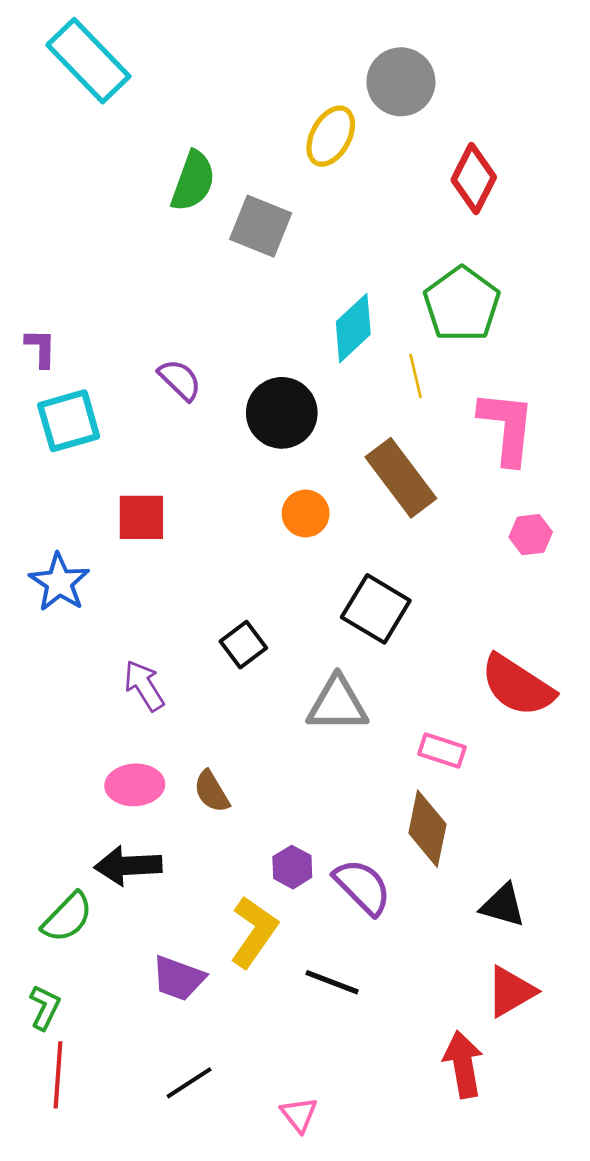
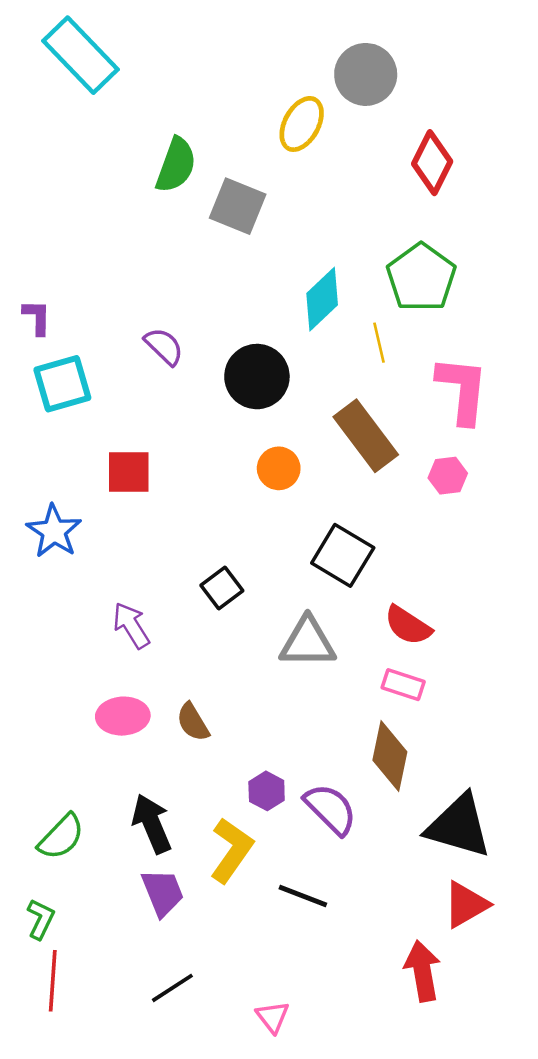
pink hexagon: (531, 535) -> (448, 476), moved
red semicircle: (517, 686) -> (408, 625), moved, size x0.7
black arrow: (128, 866) -> (152, 824), moved, turned 70
black triangle: (503, 905) -> (459, 826), size x1.6
purple trapezoid: (178, 978) -> (163, 892), turned -132

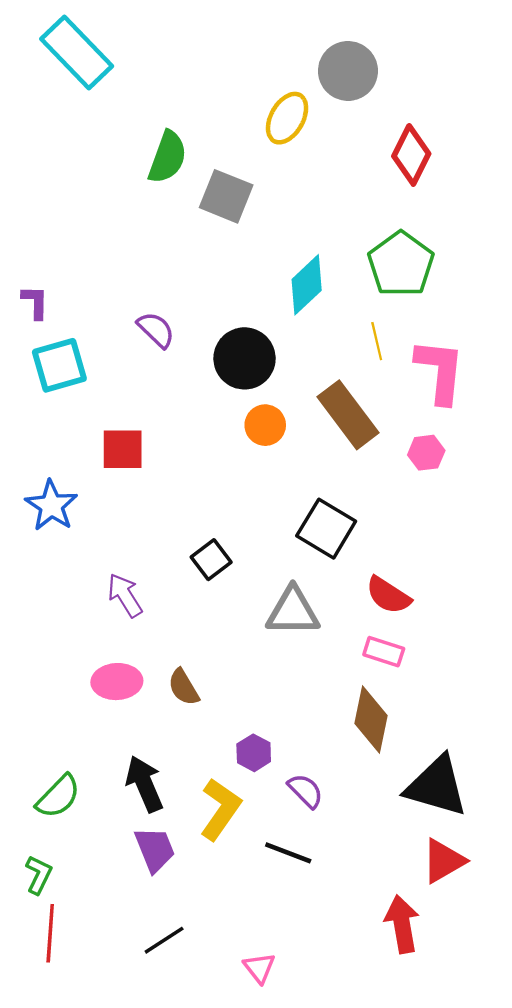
yellow line: (379, 343) -> (377, 341), moved
orange circle: (279, 468) -> (265, 425), moved
purple semicircle: (331, 809) -> (305, 791), moved, size x0.7

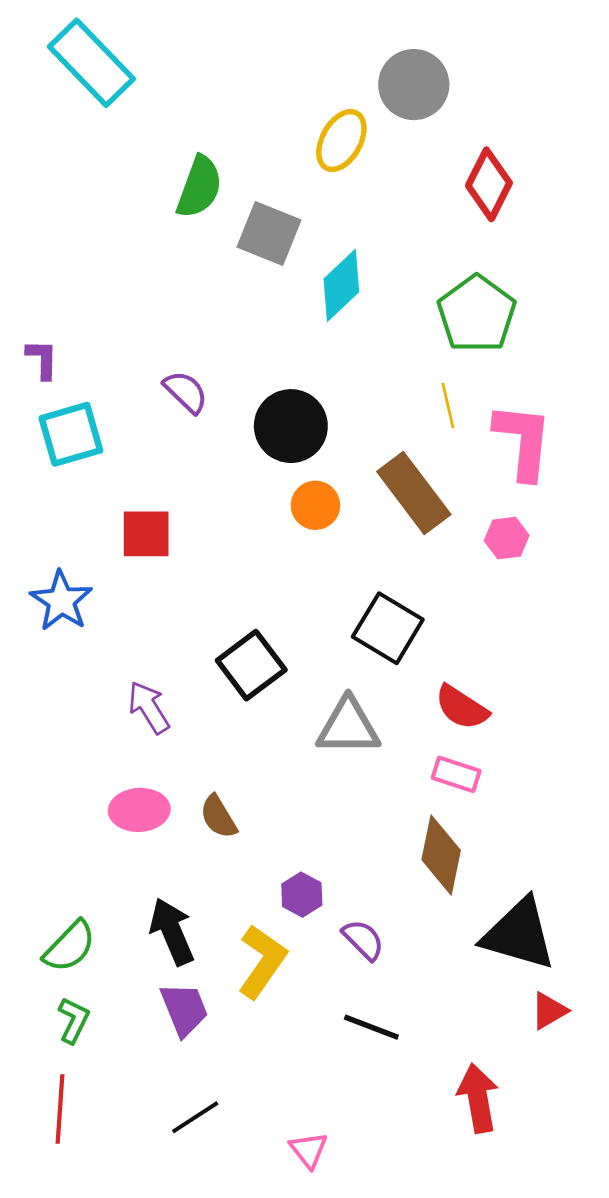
cyan diamond: (307, 285) -> (341, 285), moved
black square: (211, 560) -> (251, 665), size x1.4
black line: (288, 853) -> (371, 1027), moved
red triangle: (443, 861) -> (549, 1011), moved, size x0.7
green L-shape: (39, 875) -> (74, 1020), moved

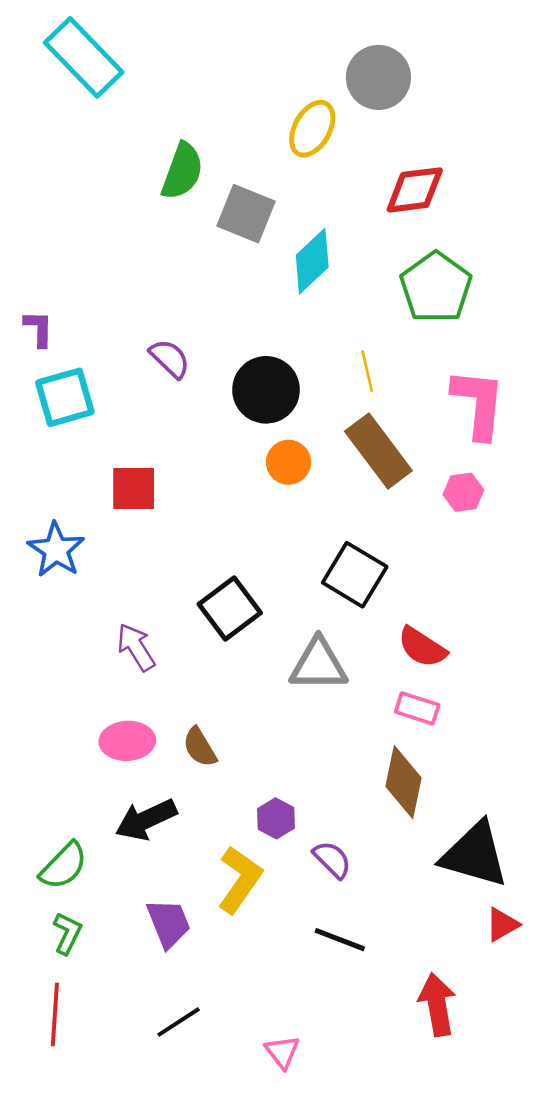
red diamond: (489, 184) -> (415, 190), moved, turned 56
yellow line: (448, 406) -> (367, 371), moved
black arrow: (172, 931) -> (146, 820), moved, turned -92

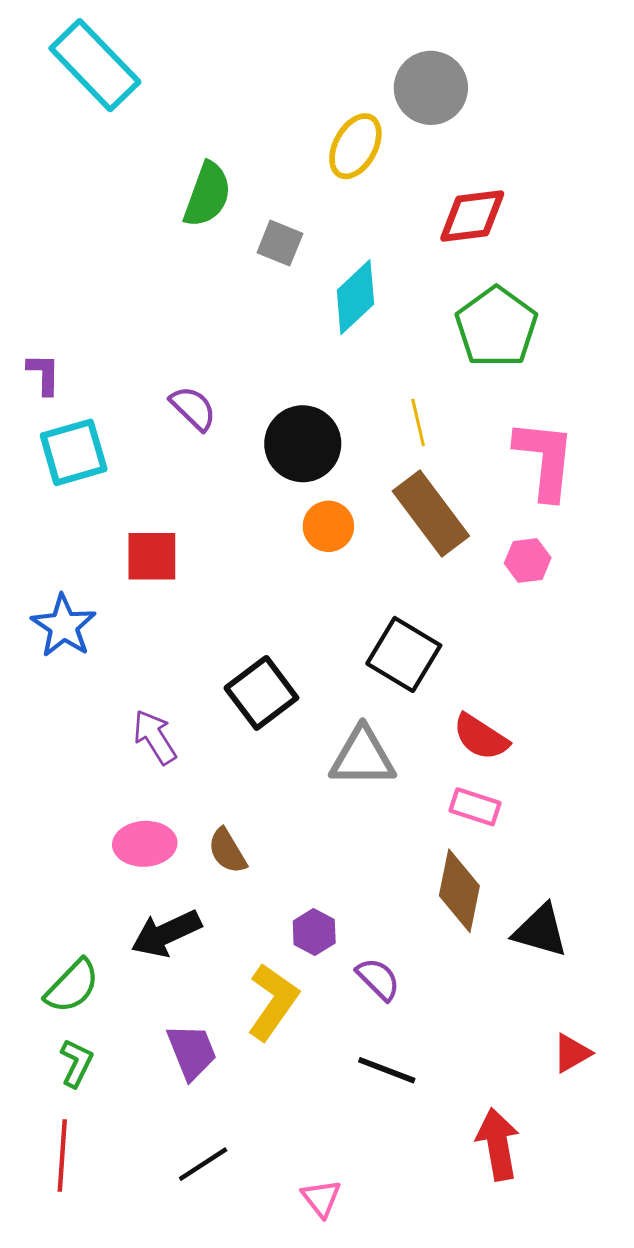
gray square: (246, 214) -> (280, 243), size x0.7
black triangle: (475, 855) -> (541, 931), moved, size x0.7

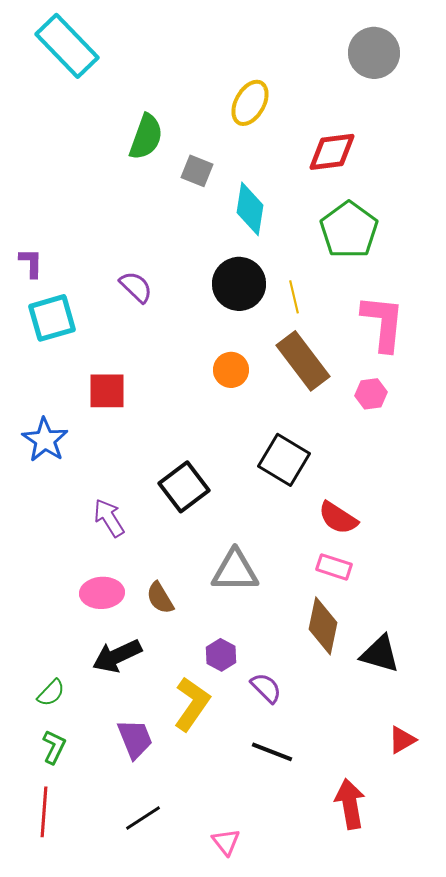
gray circle: (431, 88) -> (374, 53), moved
cyan diamond: (355, 297) -> (250, 209), turned -38
black circle: (303, 444) -> (239, 284), moved
gray triangle: (363, 757) -> (235, 571), moved
green semicircle: (72, 986) -> (51, 693), size x0.7

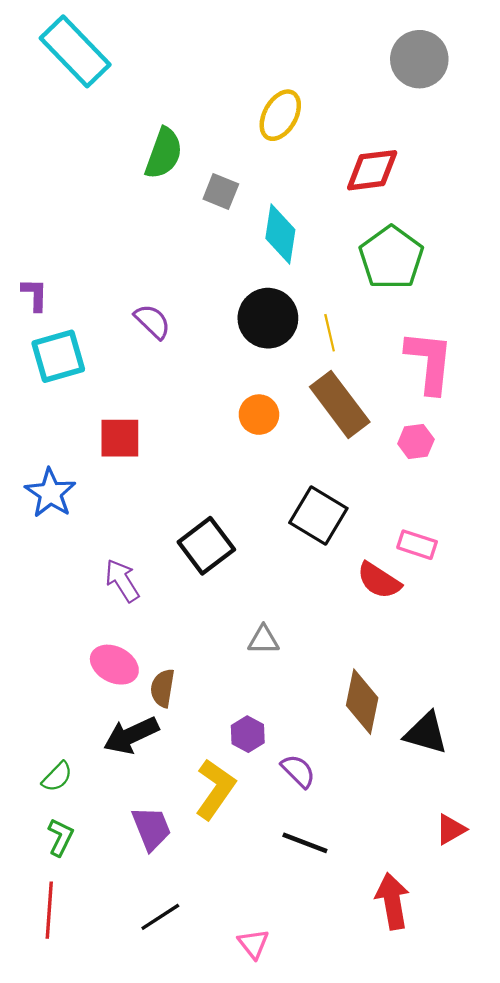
pink rectangle: (334, 567) -> (417, 545), moved
gray triangle: (235, 571) -> (263, 640), size x0.6
pink ellipse: (102, 593) -> (114, 665), turned 30
brown semicircle: (160, 598) -> (163, 688), moved, turned 40

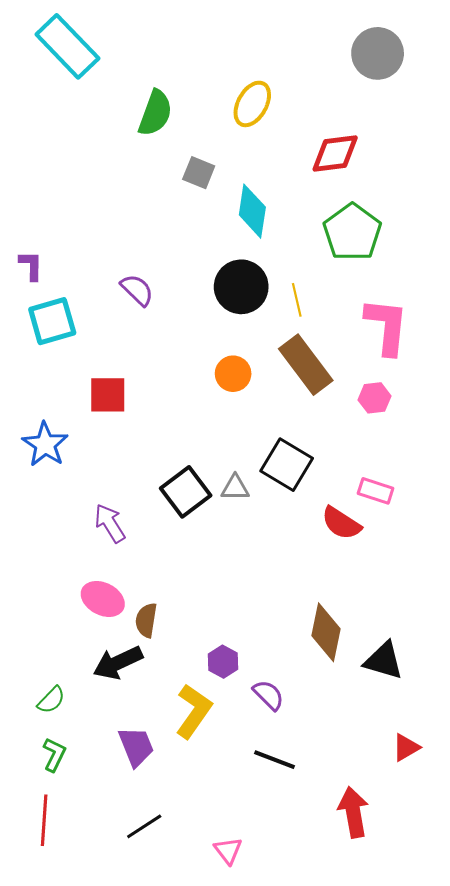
green semicircle: (164, 153) -> (155, 113), moved
gray triangle: (263, 640) -> (235, 488), moved

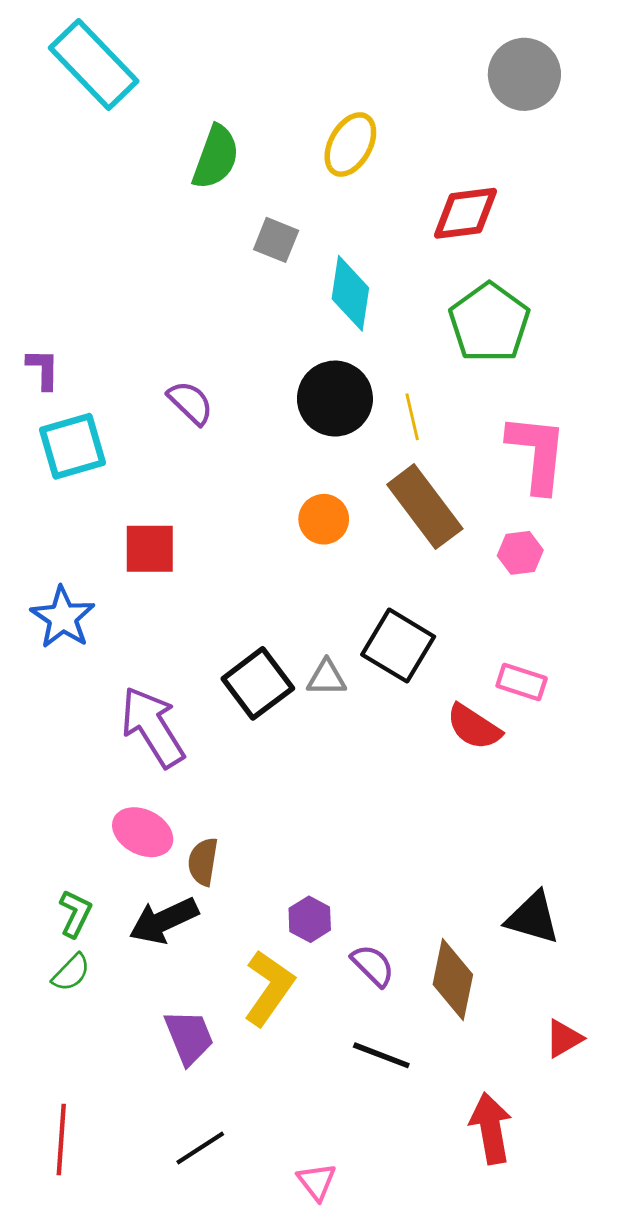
purple arrow: (110, 523) -> (153, 727), size x1.5
brown diamond: (326, 632) -> (453, 980), moved
green L-shape: (54, 755) -> (75, 914), moved

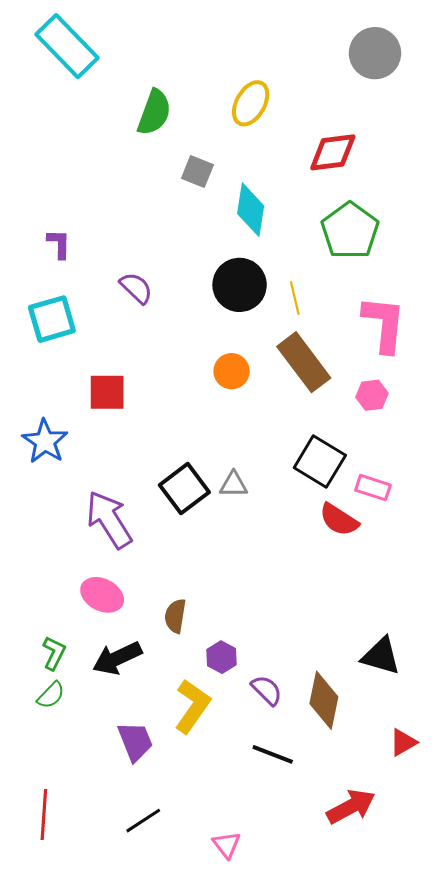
purple L-shape: (43, 369) -> (59, 244), moved
black square: (398, 646) -> (320, 461), moved
brown semicircle: (203, 862) -> (175, 616), moved
red arrow: (491, 1128) -> (351, 807), turned 72

